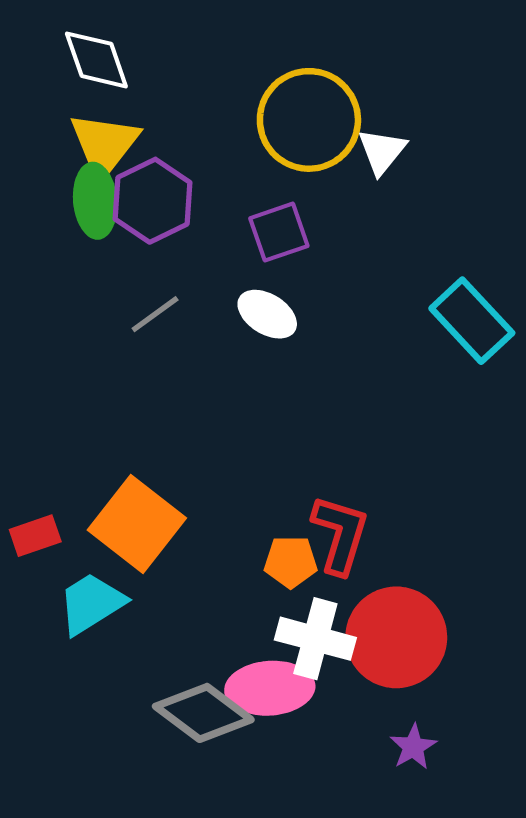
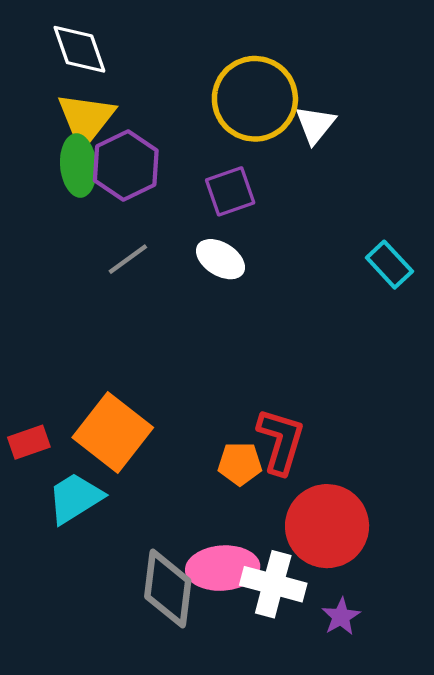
cyan rectangle: (472, 321) -> (389, 265), size x0.7
white cross: (315, 639) -> (273, 584), moved
gray diamond: (203, 713) -> (168, 589), turned 60

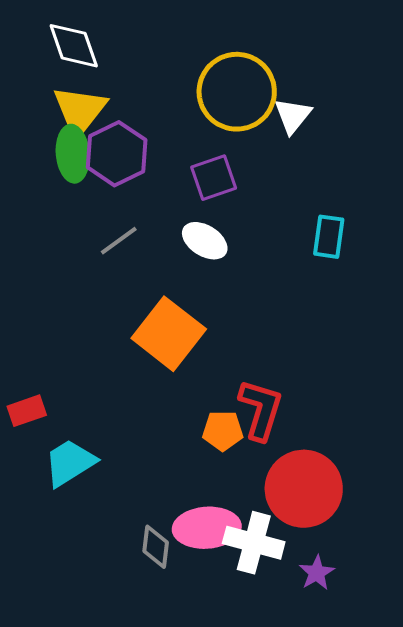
cyan rectangle: (389, 265) -> (329, 237), moved, turned 51
orange square: (113, 432) -> (169, 334), moved
gray diamond: (168, 589) -> (156, 547), size x0.6

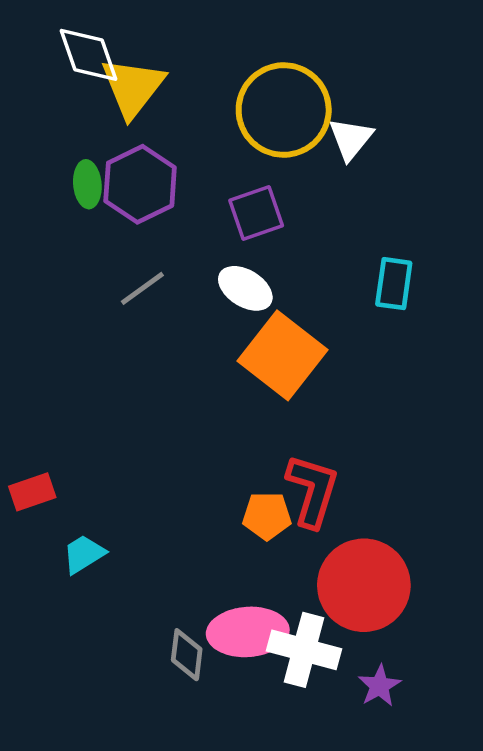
yellow triangle: (80, 111) -> (133, 87), moved
green ellipse: (73, 154) -> (87, 184), size x0.7
orange square: (169, 334) -> (282, 355), moved
cyan trapezoid: (70, 463) -> (84, 554), size x0.7

